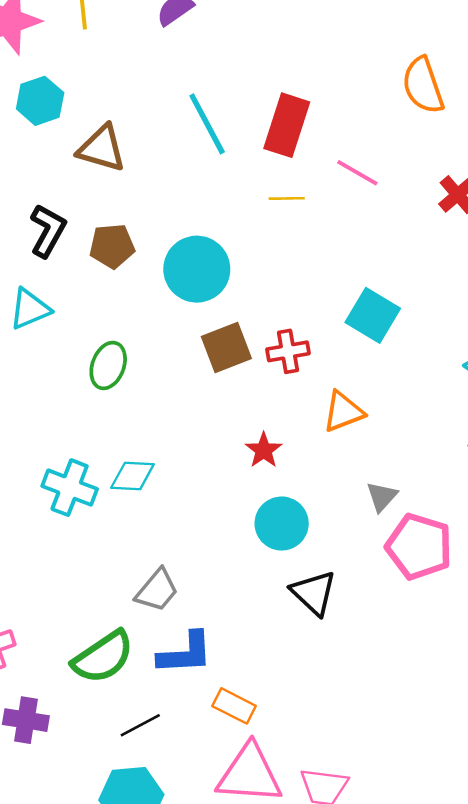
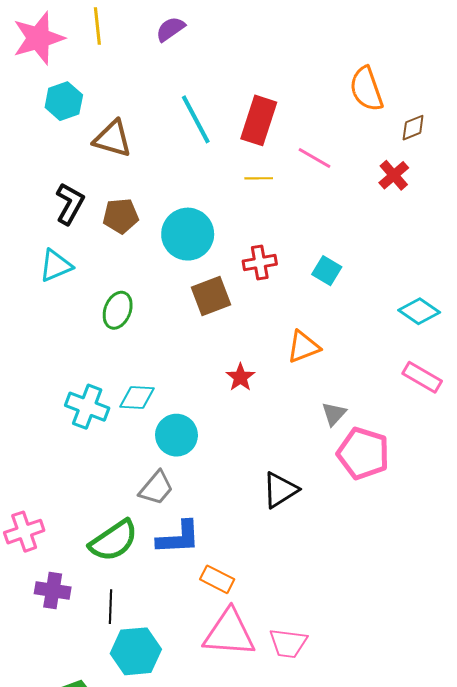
cyan square: (373, 315) -> (327, 271), size x0.7
red cross: (288, 351) -> (260, 263), moved
cyan circle: (282, 524) -> (176, 435), moved
black triangle: (314, 593) -> (280, 490), turned 45
black line: (140, 725) -> (111, 607), moved, turned -60

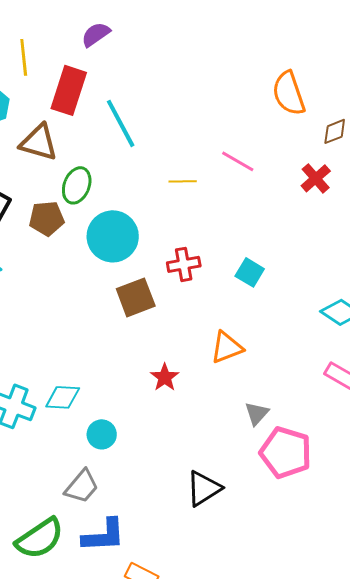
yellow line: (97, 26) -> (24, 57), moved
red rectangle: (259, 120) -> (69, 90), moved
green ellipse: (118, 310) -> (77, 185), moved
cyan circle: (176, 435) -> (102, 434), size x0.7

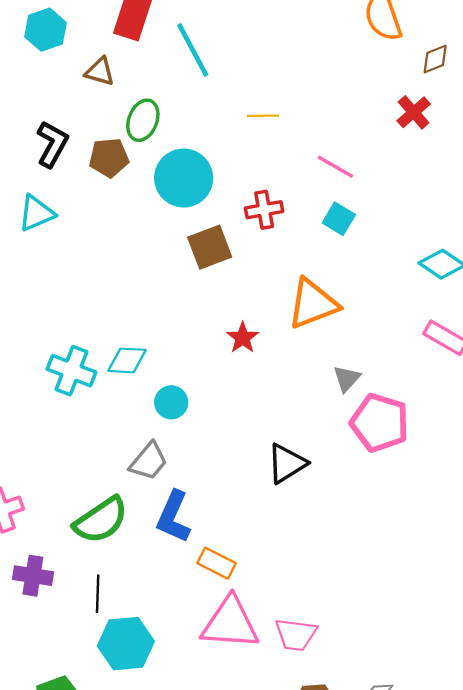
brown triangle: (39, 142) -> (100, 72), size x0.7
pink line: (238, 161) -> (335, 167), moved
orange triangle: (227, 347) -> (313, 304), size x1.4
blue L-shape: (104, 535) -> (173, 517), turned 117

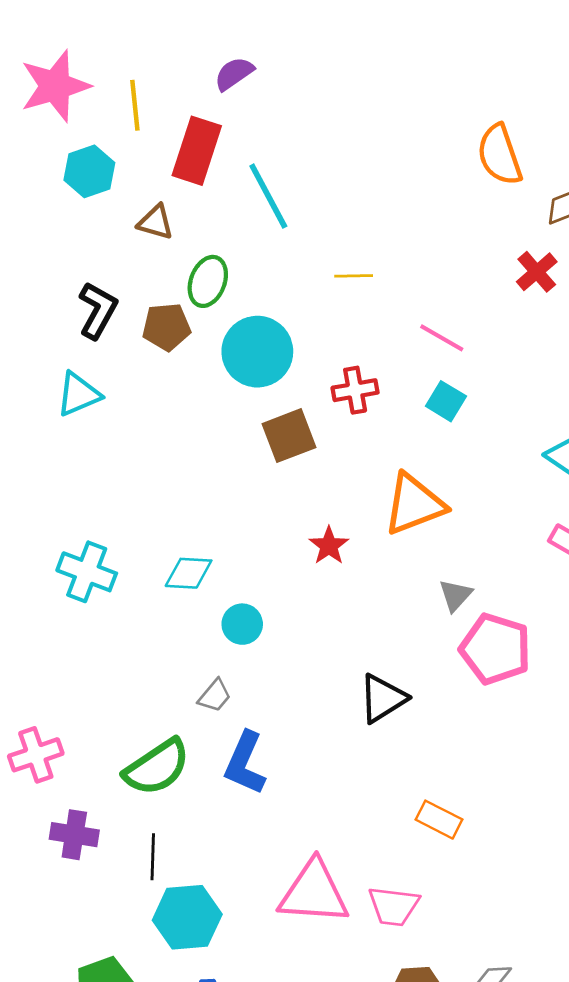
cyan cross: (72, 371) -> (87, 572), moved
gray trapezoid: (149, 461) -> (215, 696), size x0.7
orange rectangle: (217, 563) -> (439, 820), moved

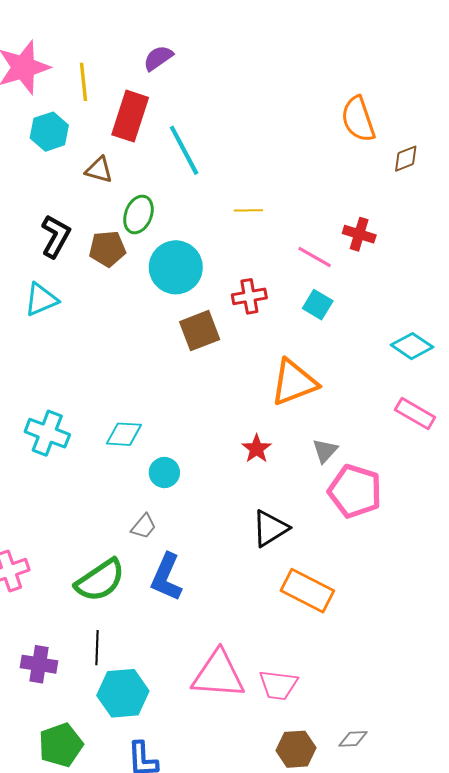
red cross: (537, 272) -> (359, 234), moved, turned -32
red star: (329, 546) -> (257, 449), moved
orange rectangle: (439, 820) -> (307, 591), moved, size x1.5
purple cross: (74, 835) -> (39, 664), moved

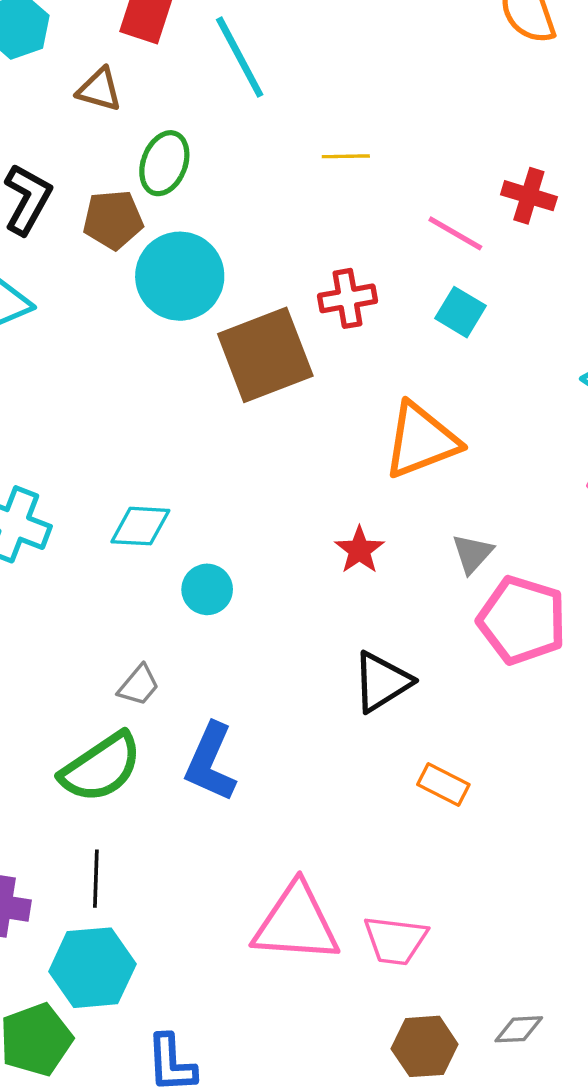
cyan circle: (176, 267) -> (180, 276), moved
brown square: (200, 331) -> (265, 355), size x1.4
gray trapezoid: (144, 526) -> (139, 685), moved
orange rectangle: (307, 591) -> (443, 785), size x0.6
cyan hexagon: (123, 693) -> (92, 968), moved

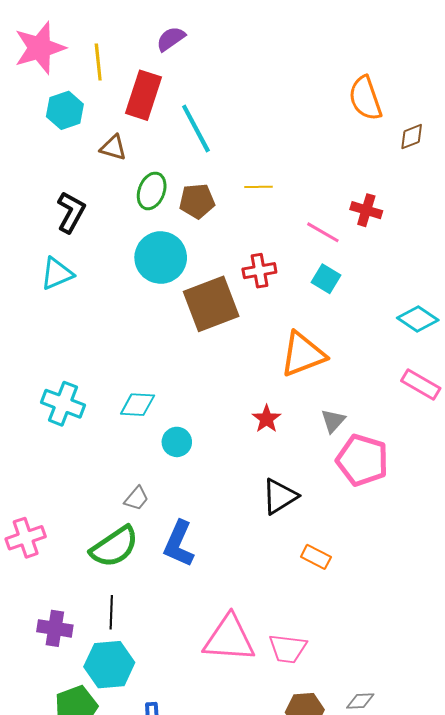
brown pentagon: (113, 220) -> (197, 201), moved

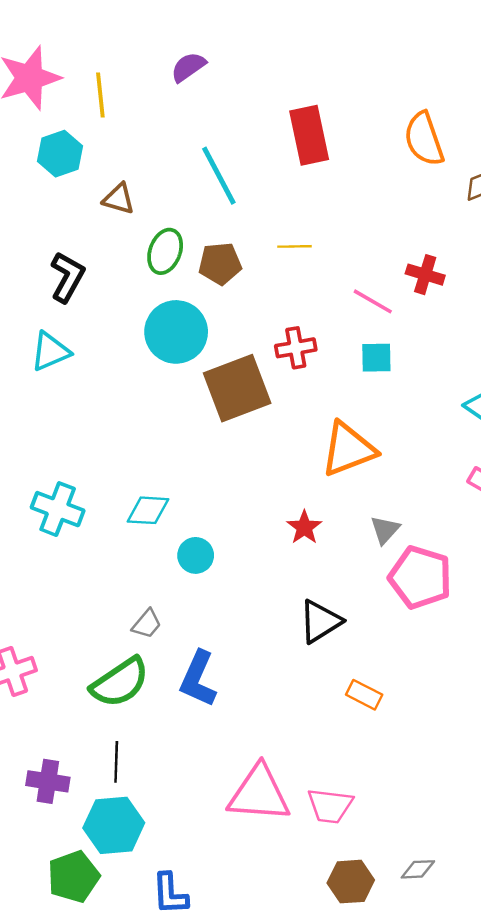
red rectangle: (144, 95) -> (309, 135), moved, turned -30
cyan square: (326, 279) -> (376, 358), turned -32

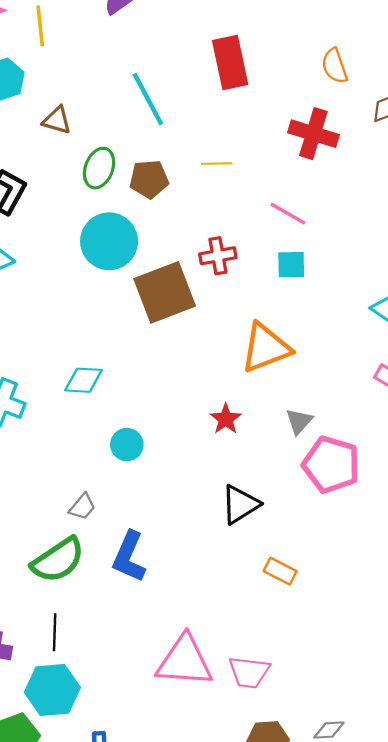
orange semicircle: (424, 139) -> (335, 66), size x0.7
red cross: (425, 275) -> (313, 134), moved, size x1.4
cyan diamond: (148, 510) -> (84, 380), moved

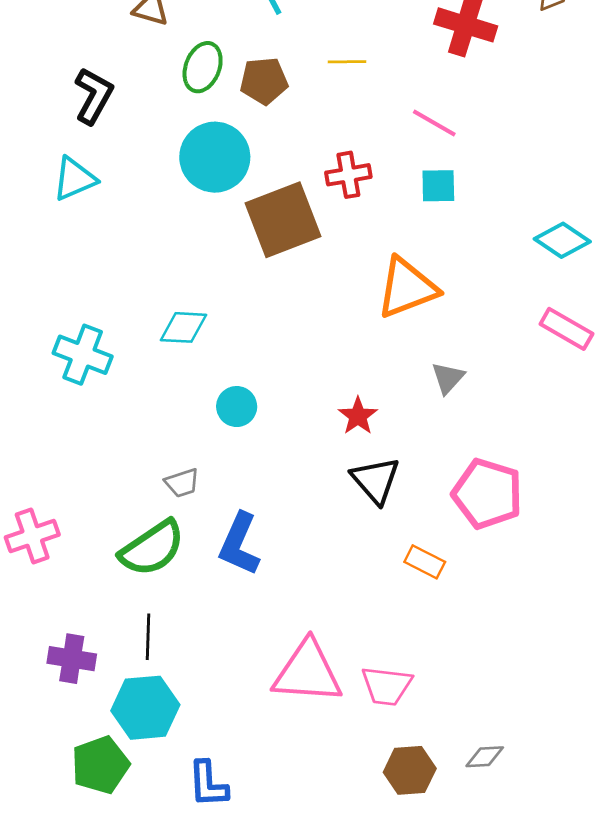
red star: (226, 419) -> (358, 416), moved
pink pentagon: (331, 465) -> (487, 494), moved
black triangle: (240, 505) -> (376, 480), turned -39
gray trapezoid: (82, 507) -> (182, 483), turned 32

